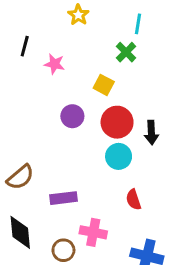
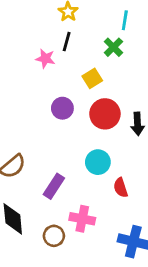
black line: (25, 46) -> (67, 42), moved
yellow square: (104, 85) -> (92, 78), turned 30
cyan circle: (119, 156) -> (98, 162), moved
purple rectangle: (63, 198) -> (54, 186), turned -50

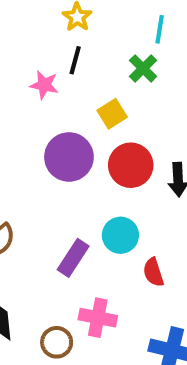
purple circle: (62, 108) -> (69, 157), size x1.5
purple rectangle: (54, 186) -> (73, 258), moved

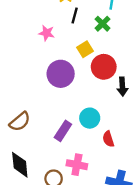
black line: (75, 60) -> (75, 16), moved
red circle: (131, 165) -> (104, 67), moved

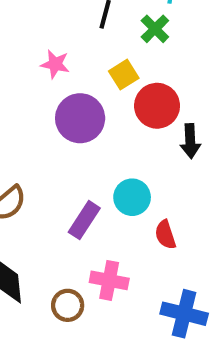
pink star: (47, 33) -> (55, 64), moved

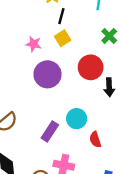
green cross: (155, 29) -> (109, 36), moved
yellow square: (124, 75) -> (63, 38), moved

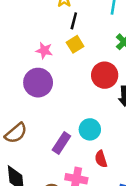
purple circle: (47, 74) -> (38, 83), moved
red semicircle: (95, 140) -> (101, 159), moved

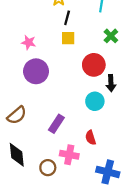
yellow square: (75, 44) -> (68, 38), turned 32
pink star: (44, 50) -> (29, 42), moved
cyan circle: (90, 129) -> (95, 101), moved

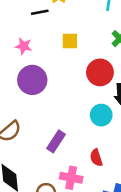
black line: (67, 18) -> (40, 12), moved, turned 64

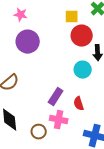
yellow square: (70, 41) -> (72, 17), moved
purple rectangle: (56, 141) -> (56, 97), moved

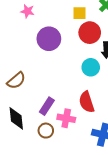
purple circle: (28, 42) -> (49, 39), moved
purple rectangle: (56, 97) -> (47, 106), moved
red semicircle: (79, 104) -> (87, 102), size x1.5

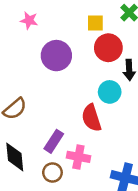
red semicircle: (87, 102) -> (91, 118), moved

